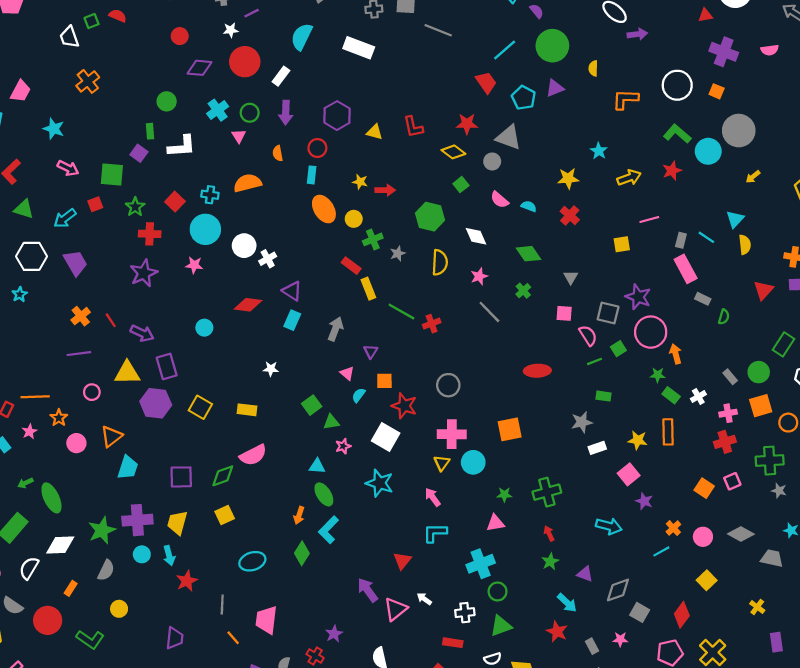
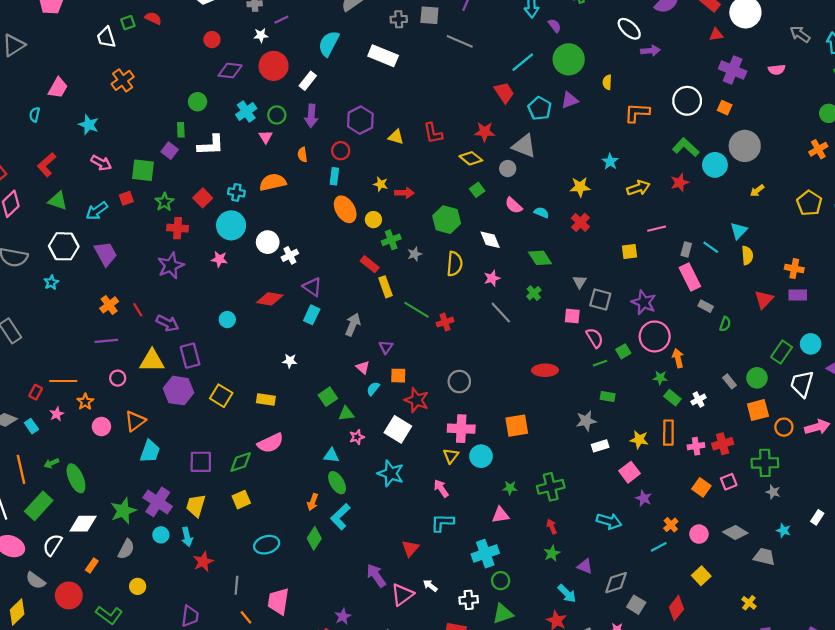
gray square: (608, 313) -> (600, 299), moved
pink cross: (728, 413) -> (696, 446), moved
purple cross: (137, 520) -> (158, 502), turned 36

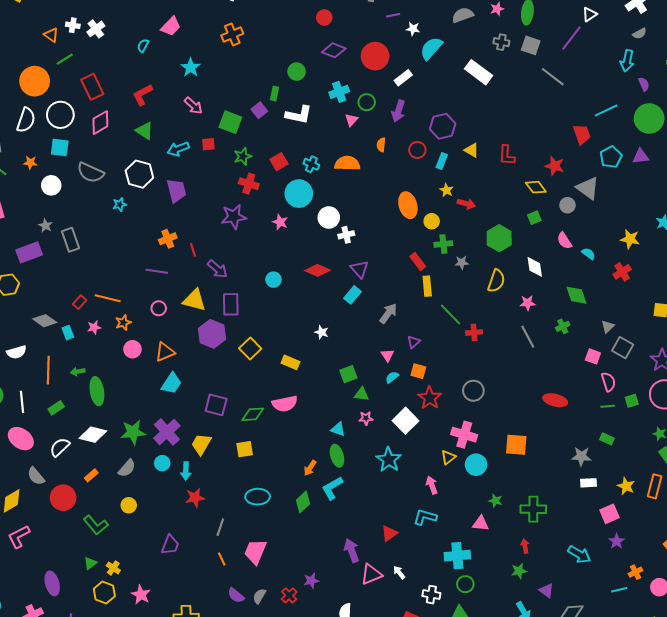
white star: (261, 35) -> (413, 29), moved
cyan rectangle: (334, 176) -> (442, 161), moved
green rectangle: (39, 506) -> (56, 408), size x0.6

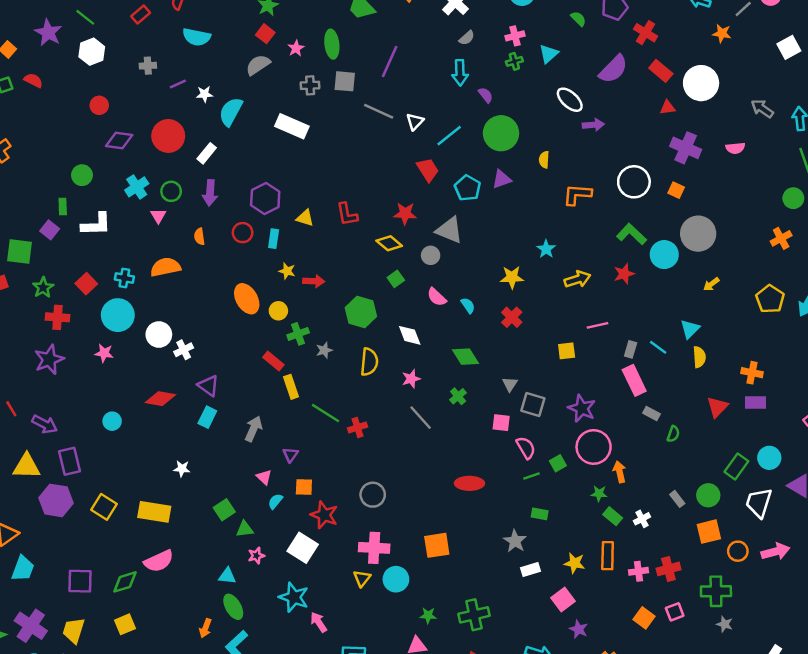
white triangle: (590, 14) -> (415, 122), moved
cyan semicircle: (588, 254) -> (468, 305), turned 32
yellow rectangle: (291, 362) -> (154, 512), size x1.5
gray star: (581, 456) -> (515, 541), turned -30
pink arrow: (432, 485) -> (319, 622), moved

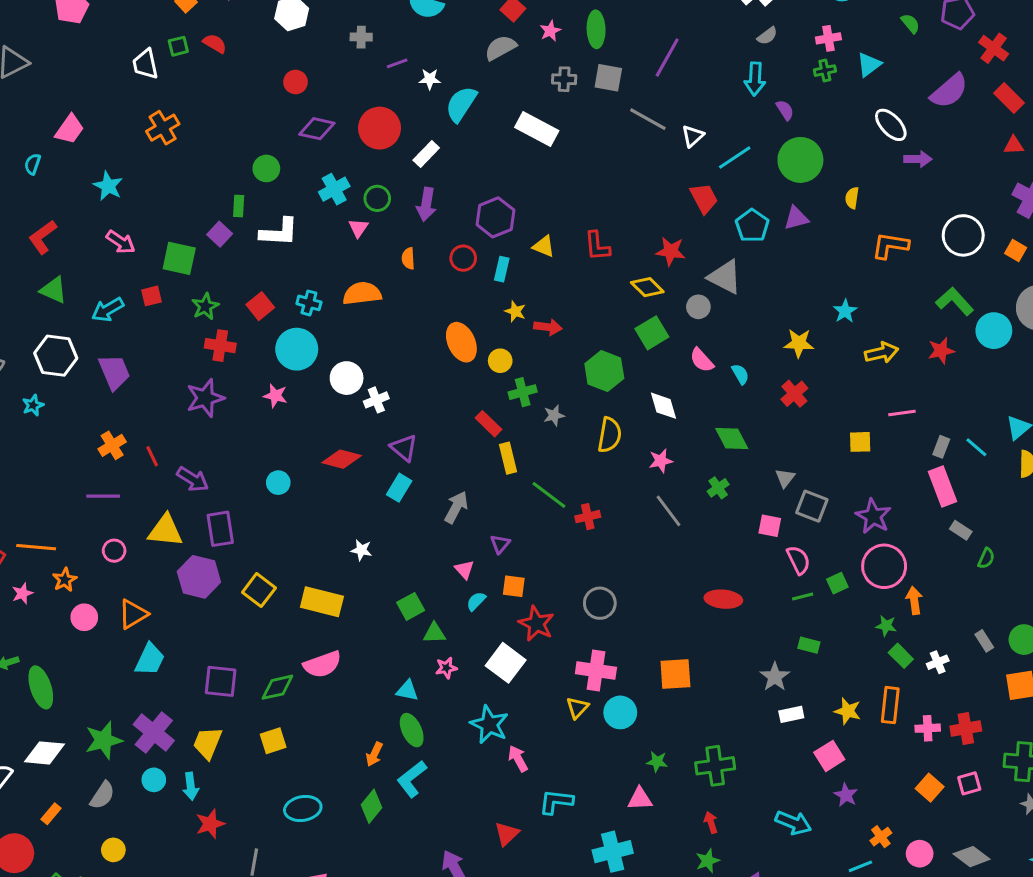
green square: (396, 279) -> (652, 333), size x1.5

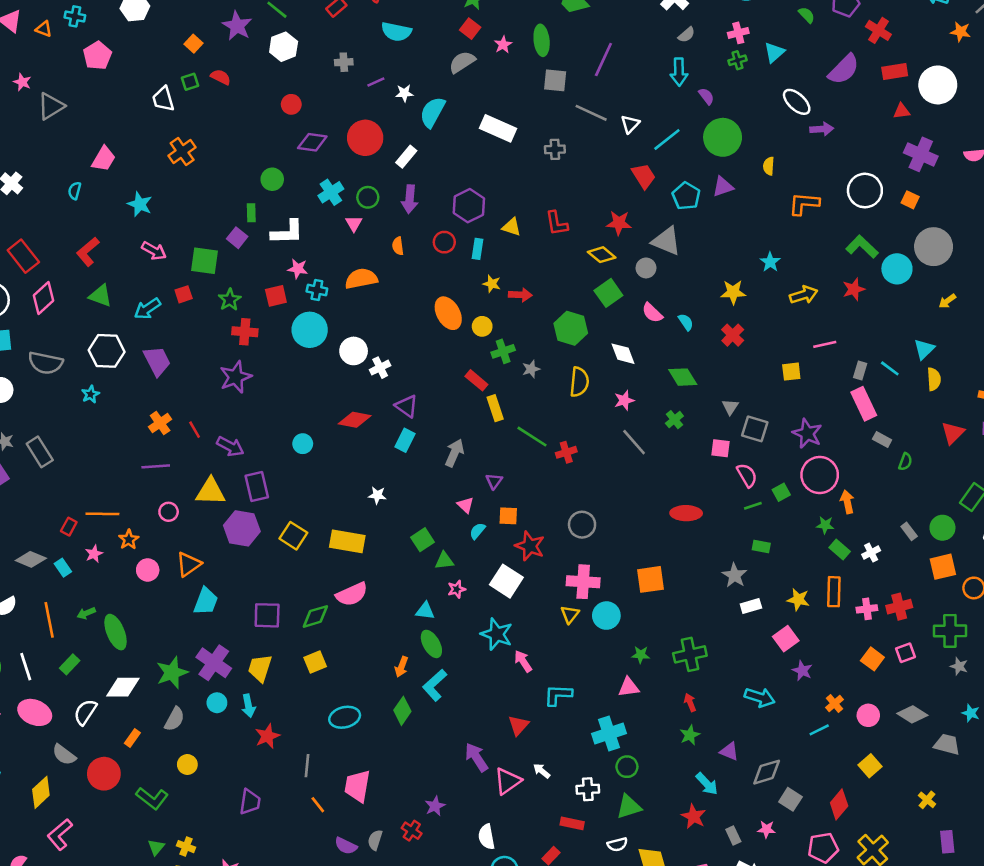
gray cross: (564, 79) -> (555, 149), moved
red rectangle: (1009, 98) -> (895, 72), turned -50
red square: (260, 306) -> (276, 296), turned 30
pink star: (275, 396) -> (298, 269), moved

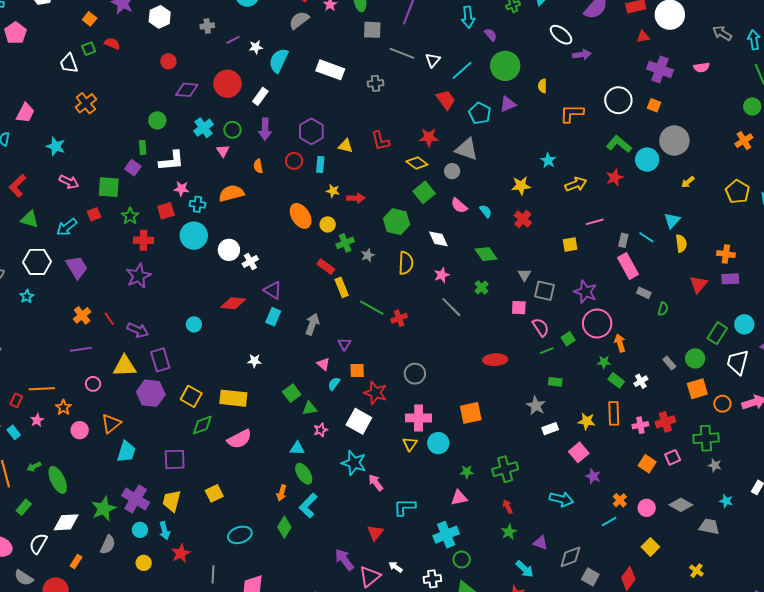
green diamond: (315, 616) -> (202, 425), moved
yellow circle: (187, 764) -> (144, 563), moved

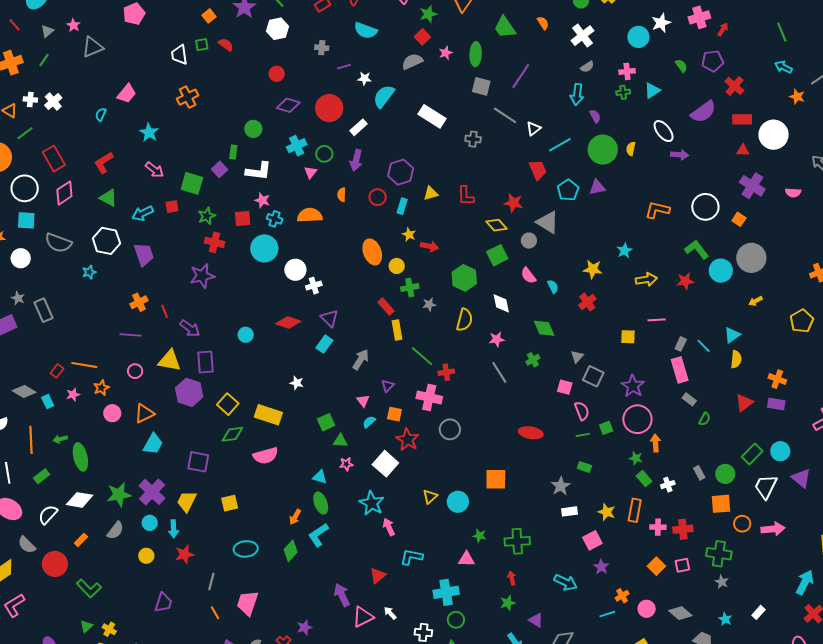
yellow semicircle: (542, 86) -> (631, 149), moved
yellow triangle: (346, 146) -> (431, 193), turned -42
pink cross: (419, 418) -> (429, 397), moved

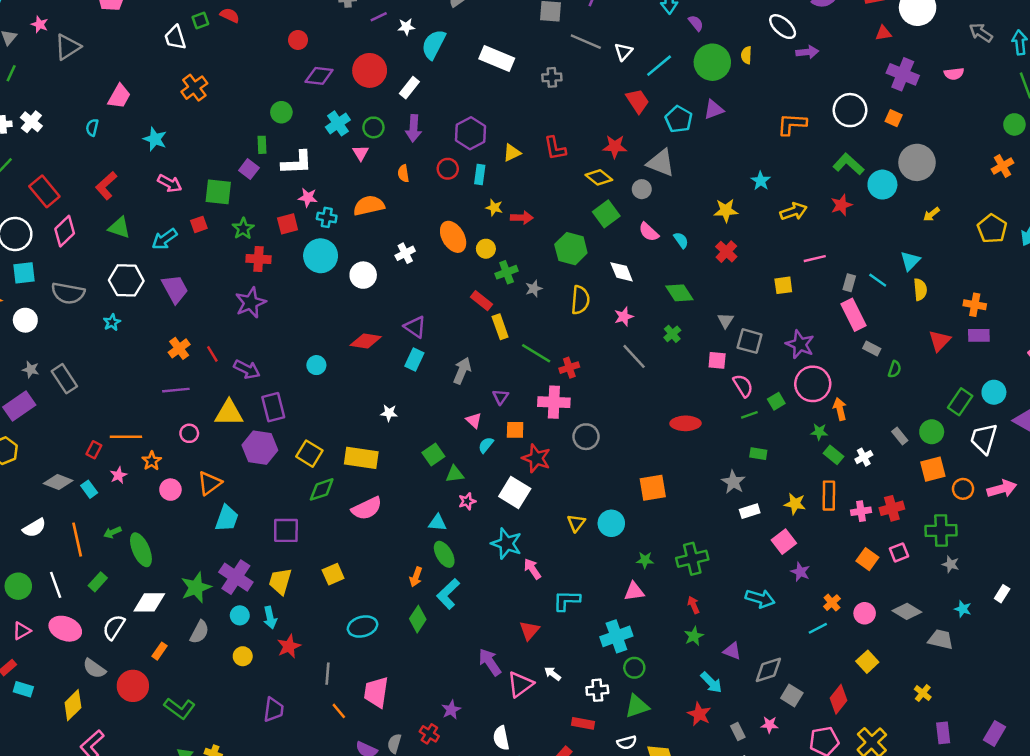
white cross: (314, 286) -> (405, 253), moved

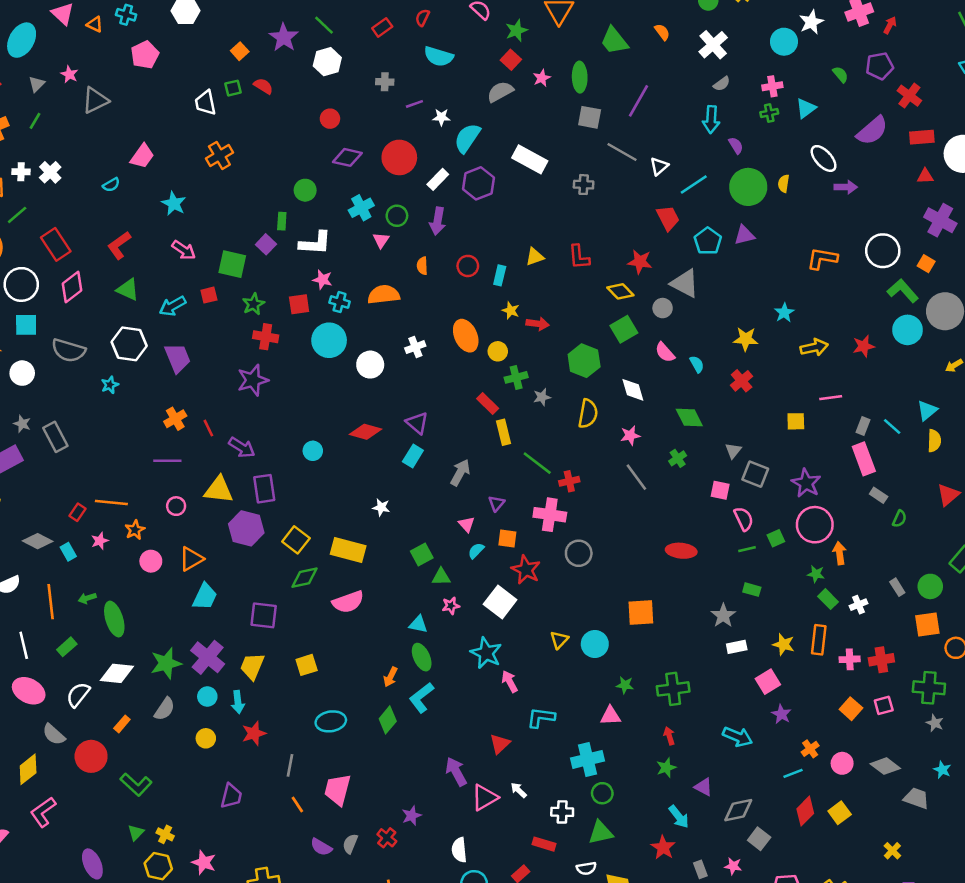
cyan semicircle: (92, 127) -> (111, 185), turned -140
purple hexagon: (470, 133) -> (478, 183), moved
green L-shape: (848, 164) -> (903, 291), moved
red diamond: (839, 699) -> (805, 811), moved

